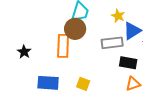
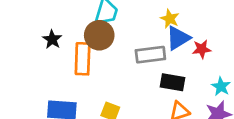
yellow star: (118, 16) -> (170, 19), moved
black star: (24, 52) -> (52, 39), moved

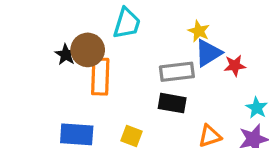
brown circle: (99, 35) -> (88, 50), moved
black rectangle: (173, 82) -> (172, 103), moved

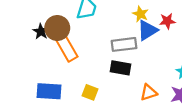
red star: (235, 66) -> (167, 21), moved
orange rectangle: (100, 76) -> (67, 48), turned -32

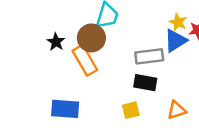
yellow star: (140, 14) -> (178, 22), moved
brown circle: (57, 28) -> (91, 38), moved
yellow square: (90, 92) -> (131, 110), moved, turned -35

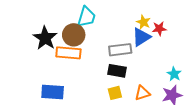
black star: (56, 42) -> (45, 38), size x1.6
orange rectangle: (85, 60) -> (68, 53), turned -55
yellow square: (131, 110) -> (115, 93), moved

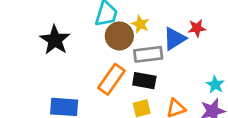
yellow star: (143, 22) -> (140, 24), moved
brown circle: (74, 35) -> (119, 36), moved
orange rectangle: (68, 53) -> (111, 79), moved, turned -60

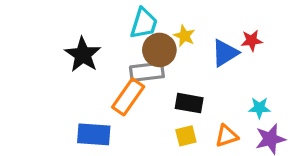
gray rectangle: (148, 54) -> (147, 72), moved
orange rectangle: (111, 79) -> (128, 97), moved
cyan star: (215, 85) -> (259, 108), moved, turned -30

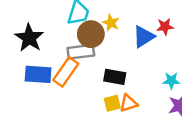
blue rectangle: (94, 134) -> (38, 74), moved
orange triangle: (227, 136) -> (129, 103), moved

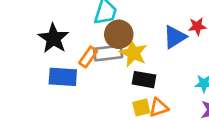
yellow star: (111, 23) -> (133, 53), moved, size x1.5
orange rectangle: (66, 72) -> (88, 57), moved, size x0.7

